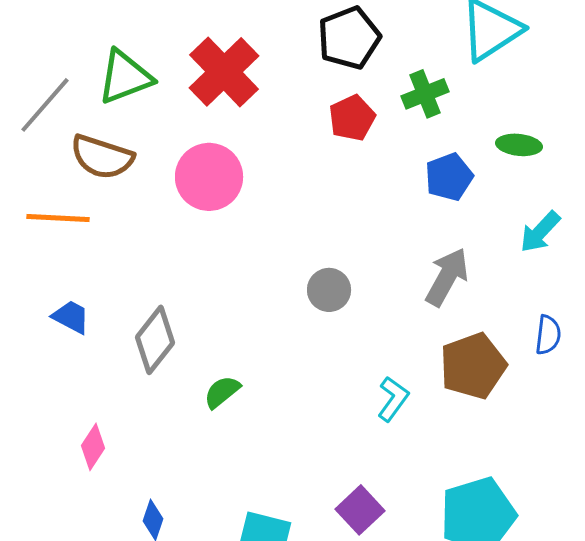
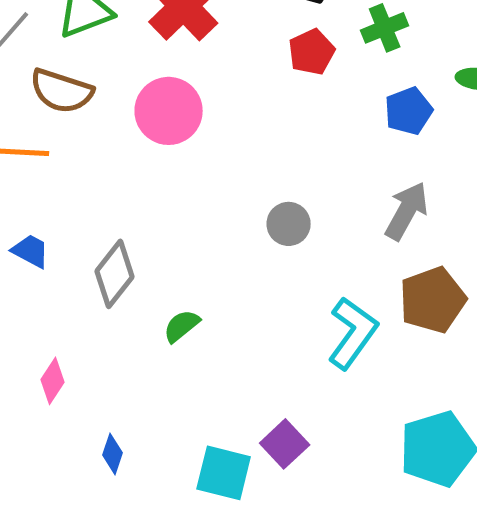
cyan L-shape: (393, 399) -> (353, 333), size x1.6
purple square: (360, 510) -> (285, 444), moved

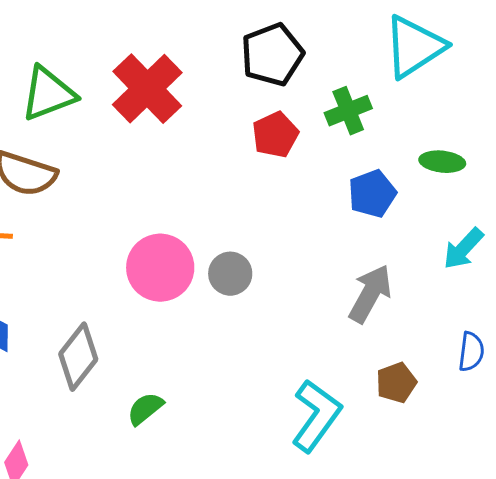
pink circle: (169, 111) -> (160, 268), moved
gray circle: (289, 224) -> (230, 274), moved
brown pentagon: (433, 300) -> (396, 383), size x0.6

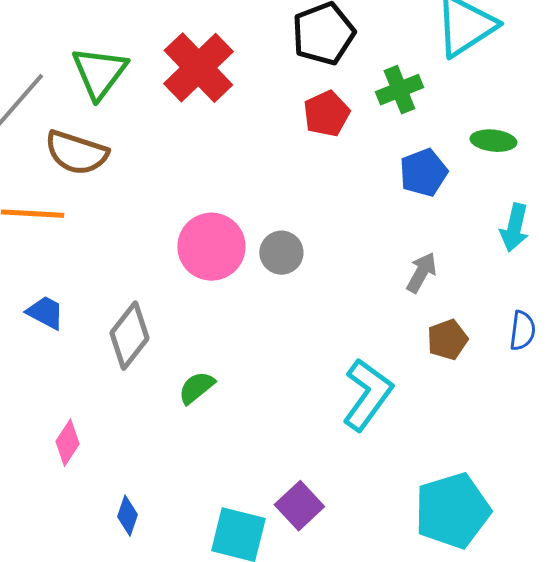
green triangle: (48, 94) -> (99, 73), turned -32
cyan arrow: (463, 249) -> (514, 228), turned -30
gray arrow: (370, 294) -> (421, 273), size x0.7
brown pentagon: (396, 383) -> (447, 340), moved

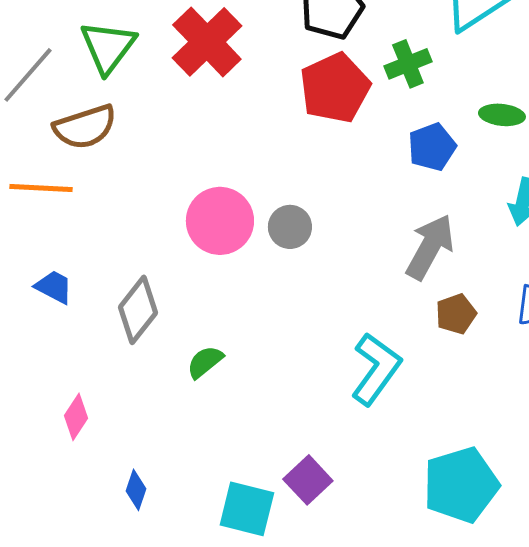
red pentagon: (326, 114) -> (335, 88), size x1.5
brown semicircle: (76, 153) -> (85, 127), turned -36
gray arrow: (421, 273) -> (430, 247), size x1.6

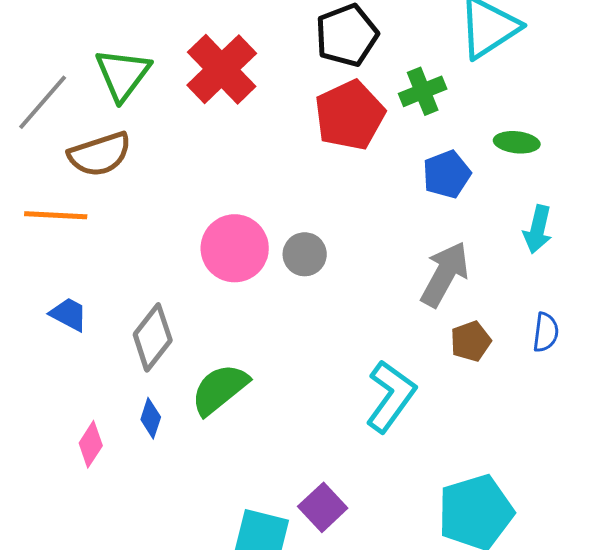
green semicircle: (205, 362) -> (220, 389), size x1.6
blue diamond: (136, 490) -> (151, 418), moved

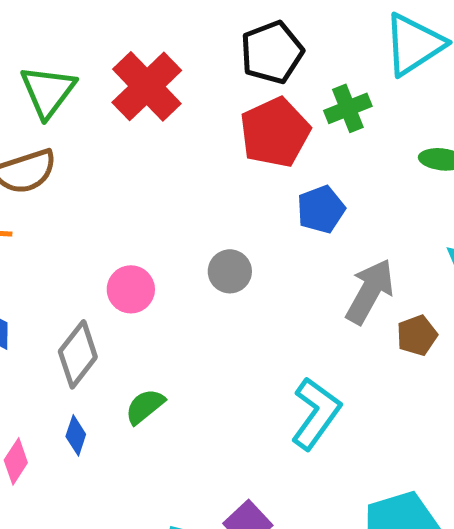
blue pentagon: (447, 174) -> (321, 209), moved
pink circle: (235, 248) -> (131, 289), moved, size x0.7
brown pentagon: (471, 341) -> (417, 335), moved
green semicircle: (220, 389) -> (145, 406), size x0.7

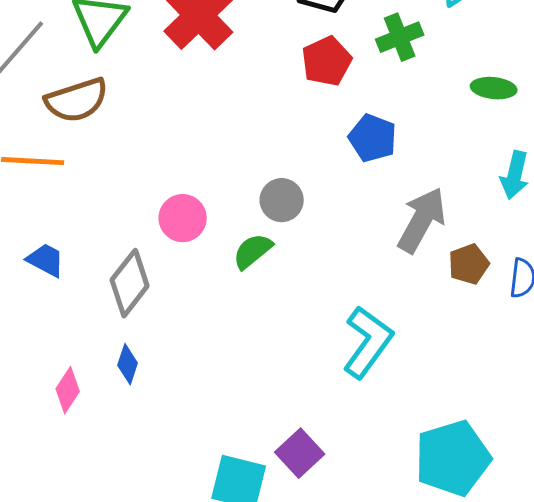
red pentagon: (275, 132) -> (327, 61), size x0.7
blue pentagon: (321, 209) -> (373, 138), turned -30
green semicircle: (145, 406) -> (253, 251), moved

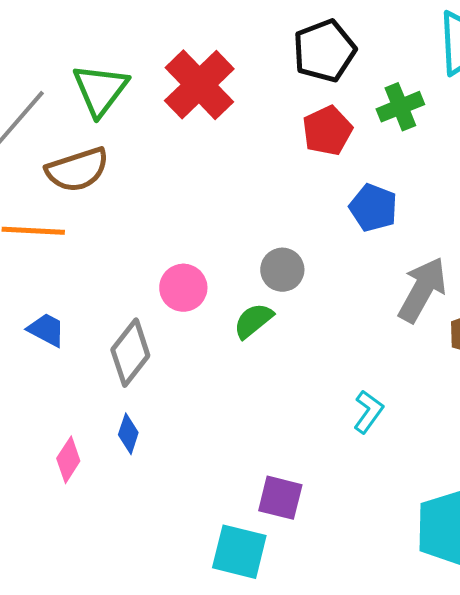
cyan L-shape: (368, 342) -> (368, 412), size x0.6
purple square: (300, 453) -> (280, 498), moved, turned -33

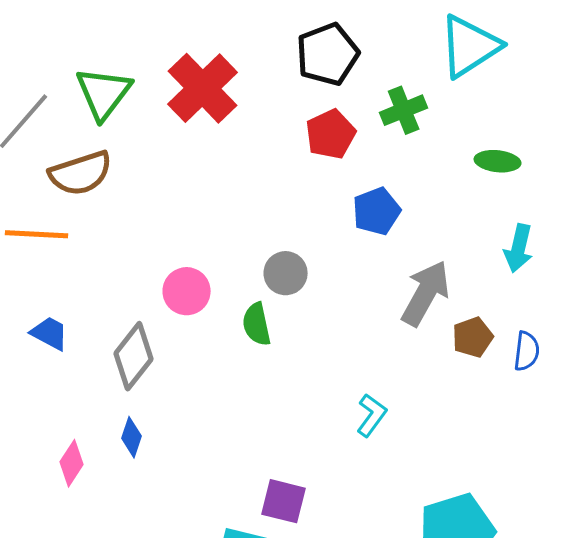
blue pentagon: (373, 208) -> (377, 211), turned 30
green semicircle: (253, 321) -> (257, 324), turned -63

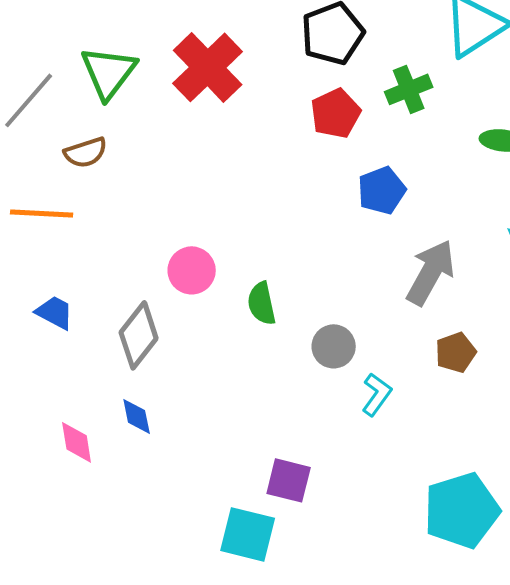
brown semicircle: (81, 173) -> (86, 152), size x0.7
gray circle: (286, 273) -> (334, 346), moved
brown pentagon: (473, 337) -> (456, 352), moved
blue diamond: (132, 437) -> (137, 416), turned -30
pink diamond: (72, 463) -> (77, 442), turned -42

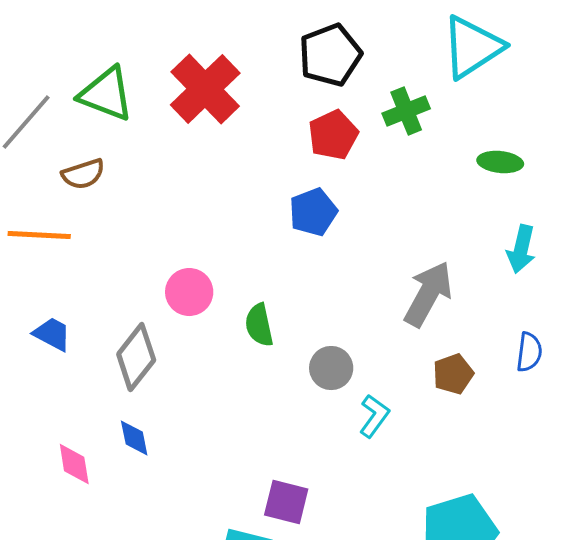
green triangle: (109, 72) -> (106, 94), turned -46
blue pentagon: (382, 190) -> (313, 212), moved

